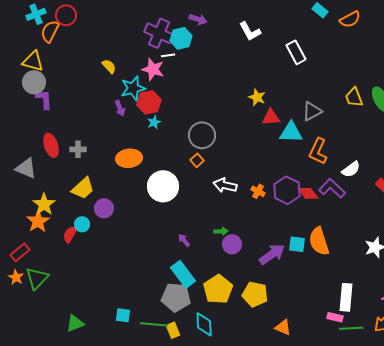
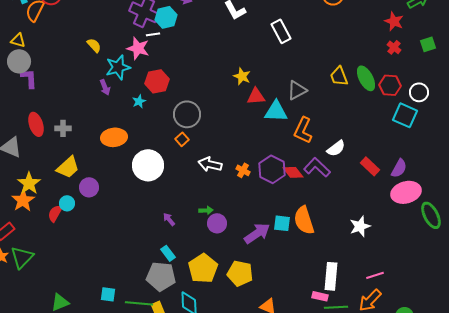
yellow triangle: (33, 61) -> (18, 40), size x0.7
red hexagon: (149, 102) -> (157, 81), moved
cyan rectangle: (183, 274) -> (168, 253), size x0.6

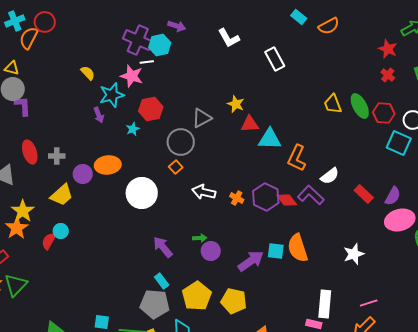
gray triangle: (297, 90) -> (202, 118), moved
purple circle: (89, 187) -> (83, 174), moved
purple arrow: (169, 219) -> (163, 247), size x1.6

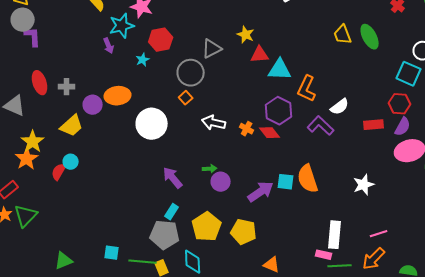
red hexagon: (384, 113) -> (400, 104), moved
red rectangle: (364, 194) -> (374, 125), turned -48
purple hexagon: (266, 197) -> (279, 111), moved
red diamond: (287, 200) -> (270, 133), moved
cyan rectangle: (162, 281) -> (172, 212), turned 70

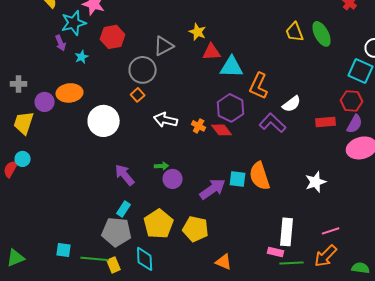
cyan star: (143, 60) -> (82, 57), moved
yellow trapezoid: (72, 126) -> (24, 123), turned 150

